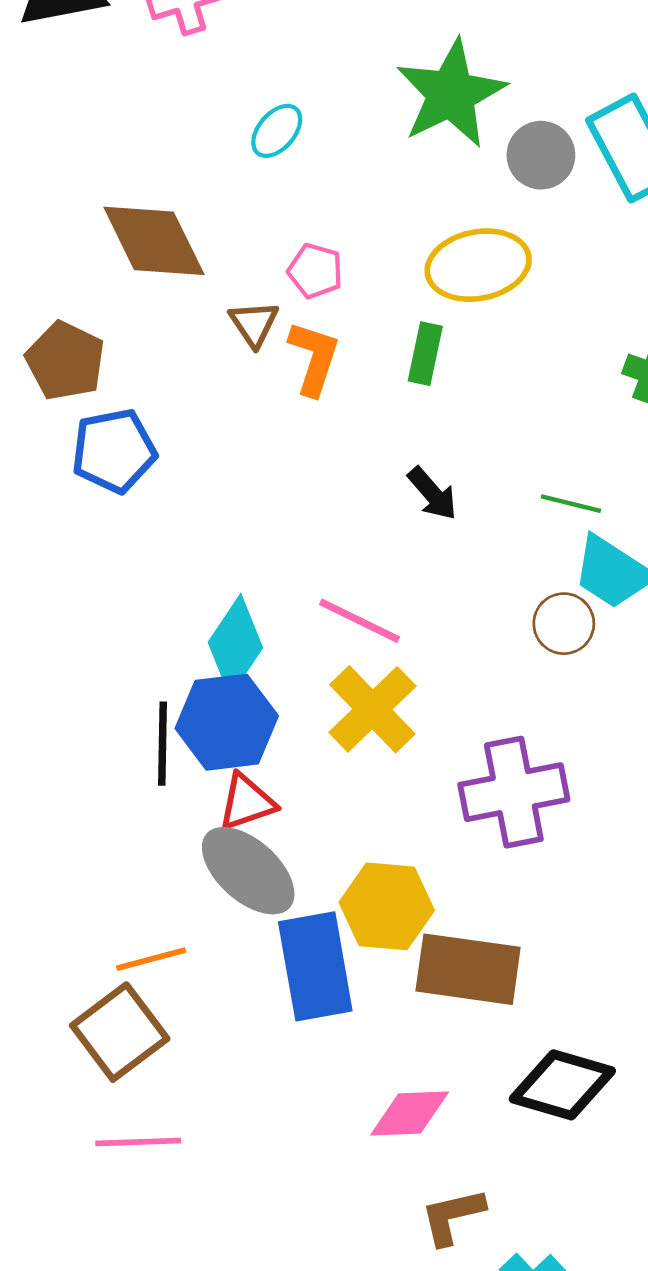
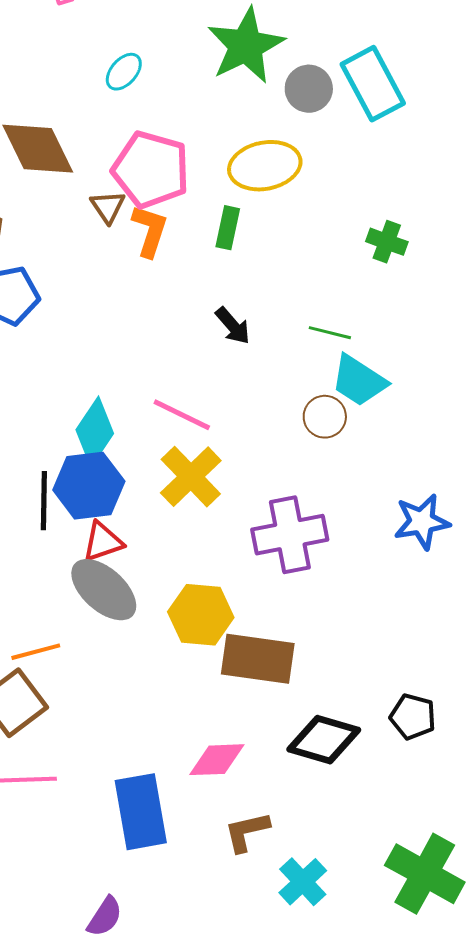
pink pentagon: (315, 271) -> (151, 170), size x2.0
blue rectangle: (315, 966) -> (141, 812), moved

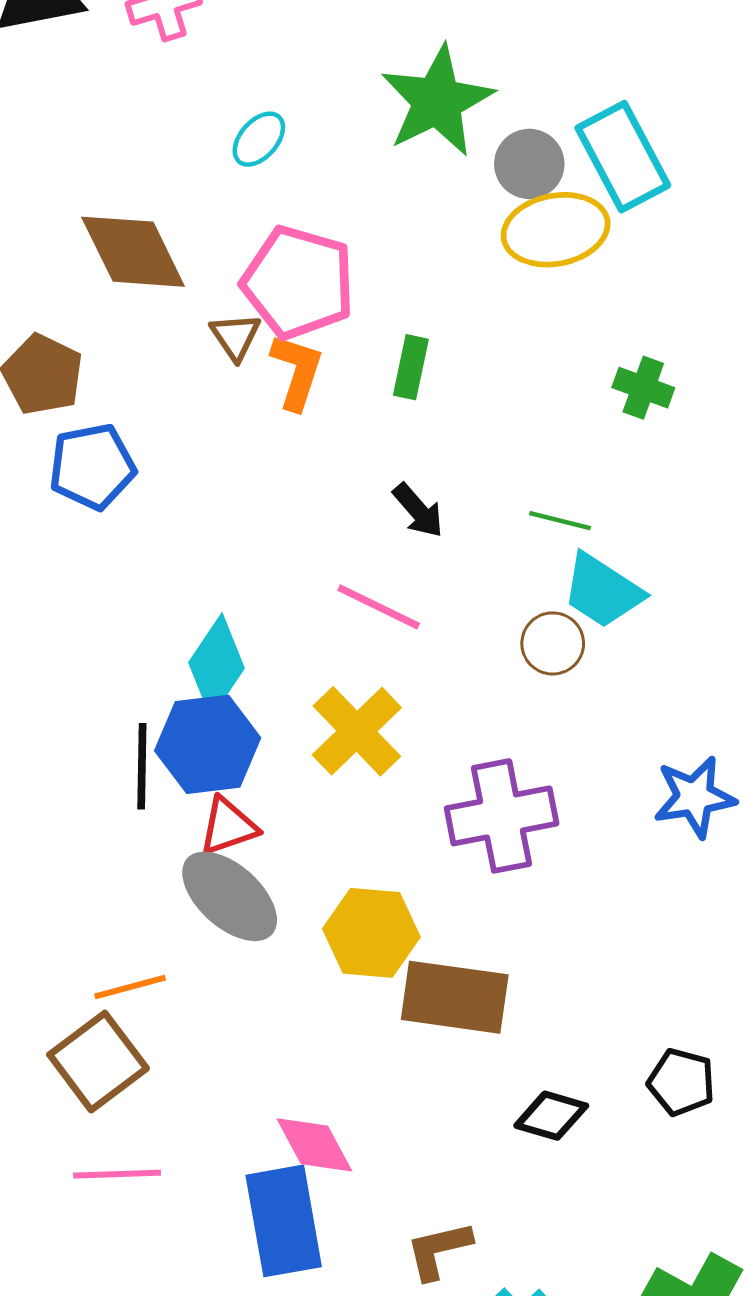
yellow ellipse: (265, 166) -> (556, 230), moved
pink line: (182, 415) -> (379, 607), moved
black diamond: (324, 740) -> (551, 1116), size x0.7
pink diamond: (217, 760) -> (314, 1145), moved, turned 64

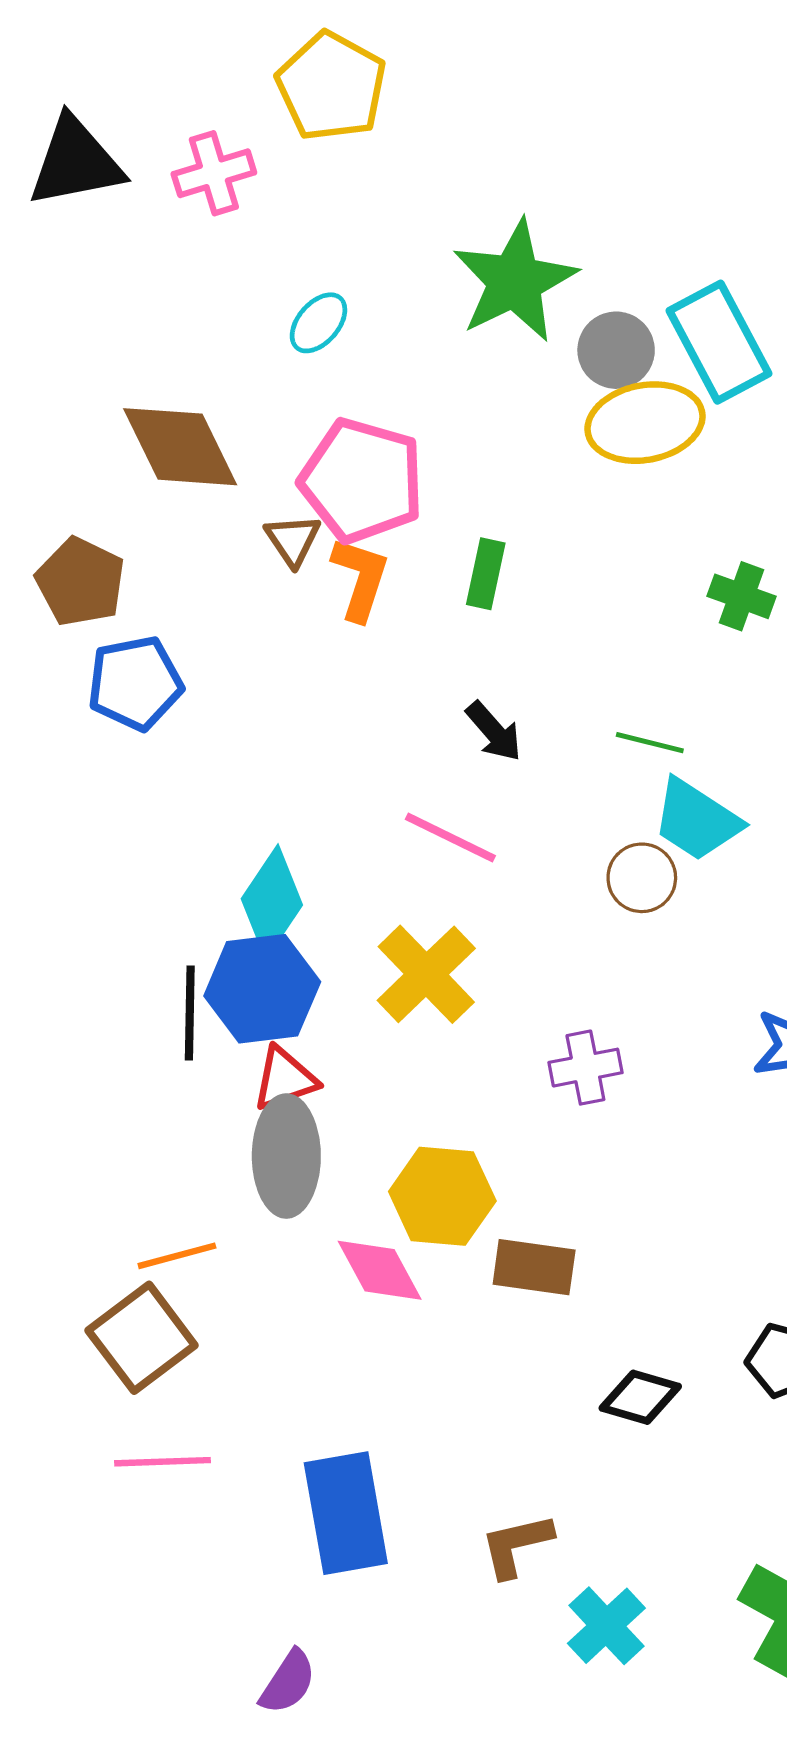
purple cross: (502, 816) -> (585, 1068), size x0.6
gray ellipse: (230, 896) -> (286, 1156), turned 48
brown rectangle: (455, 997) -> (534, 1267), size x0.7
pink diamond: (314, 1145) -> (380, 1270), moved

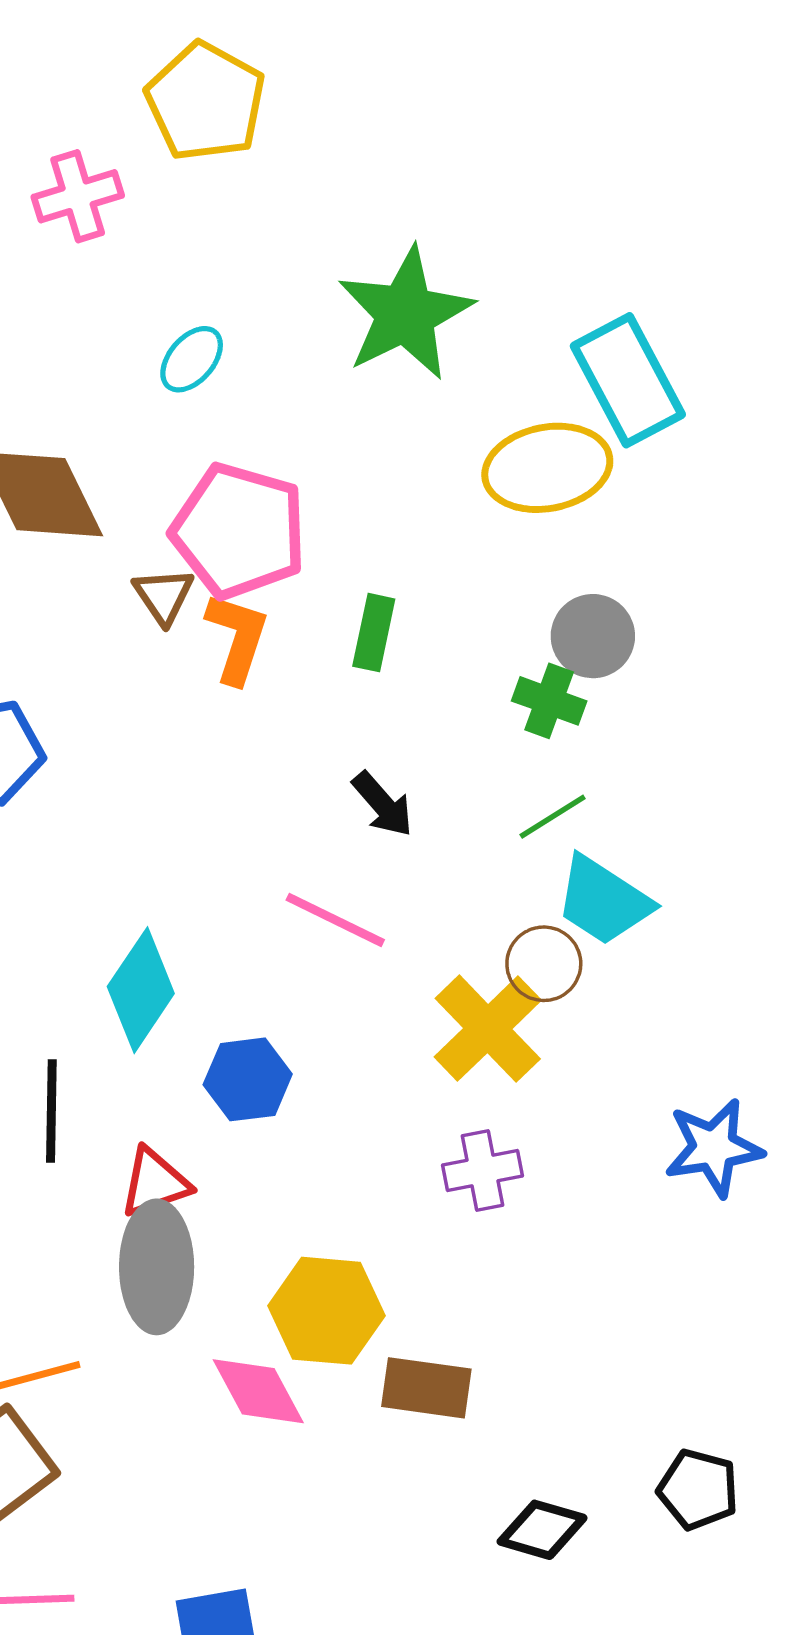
gray circle: (616, 350) -> (593, 636), moved
green cross: (742, 596) -> (549, 701), moved
green line: (650, 743) -> (553, 817), turned -46
yellow cross: (426, 974) -> (488, 1029), moved
blue hexagon: (262, 989) -> (248, 1079), moved, size x0.7

